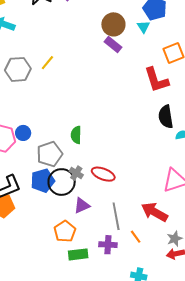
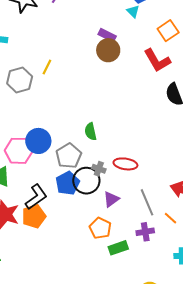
brown circle: (113, 24) -> (108, 50), moved
blue circle: (23, 133) -> (38, 141), size x1.6

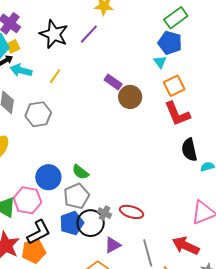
orange square: (168, 31) -> (174, 86), moved
purple rectangle: (107, 35) -> (113, 82), moved
yellow line: (47, 67) -> (55, 76), moved
green semicircle: (91, 132) -> (80, 172), moved, turned -48
pink hexagon: (19, 151) -> (27, 200), moved

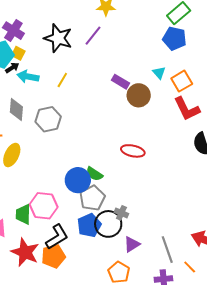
yellow square: (13, 46) -> (18, 53), turned -32
cyan triangle: (160, 62) -> (159, 73), moved
blue circle: (48, 177) -> (78, 180), moved
red ellipse: (132, 212) -> (133, 151), moved

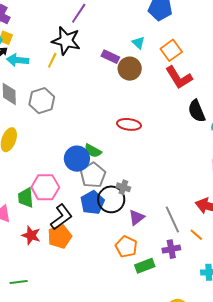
black star: (58, 38) -> (66, 41), moved
cyan triangle: (159, 73) -> (138, 43), moved
red star: (25, 252) -> (31, 235), size x0.7

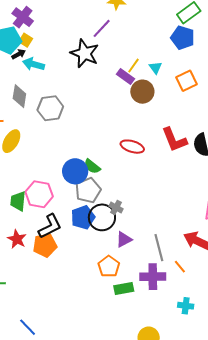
yellow line: (52, 60) -> (134, 66), moved
red L-shape: (179, 77) -> (174, 140), moved
purple cross: (171, 249) -> (153, 277), size x1.4

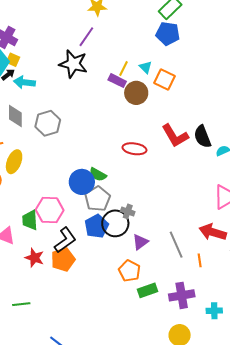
orange square: (186, 81) -> (165, 80), moved, turned -30
orange line: (180, 267) -> (200, 260), turned 40
purple cross: (153, 277) -> (182, 295), moved
cyan cross: (186, 306) -> (214, 311), moved

